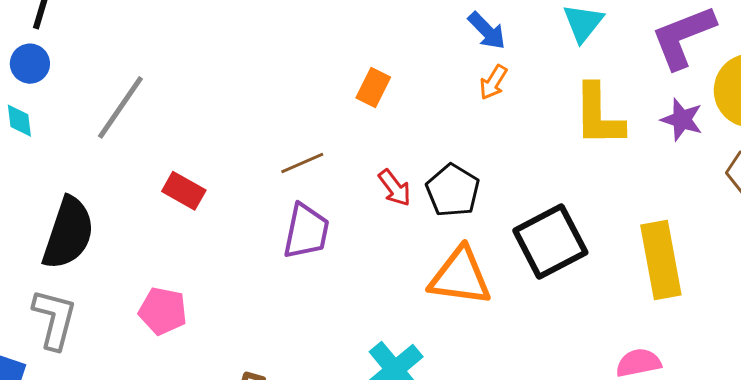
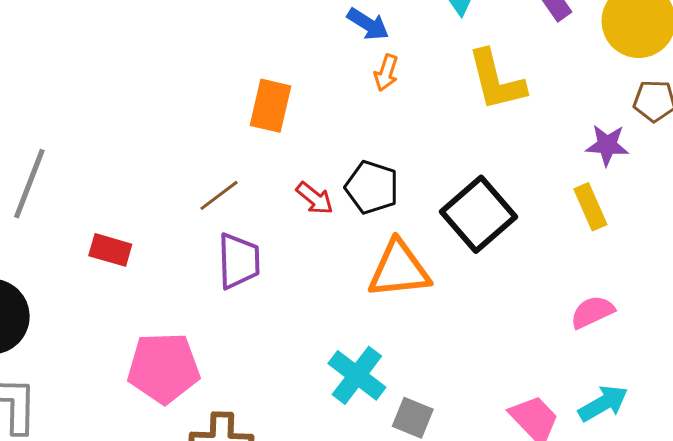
orange rectangle: (373, 88) -> (271, 106), size x1.4
purple star: (682, 120) -> (607, 145), moved
yellow rectangle: (661, 260) -> (590, 207), size x0.6
pink pentagon: (163, 311) -> (164, 368), moved, size x1.5

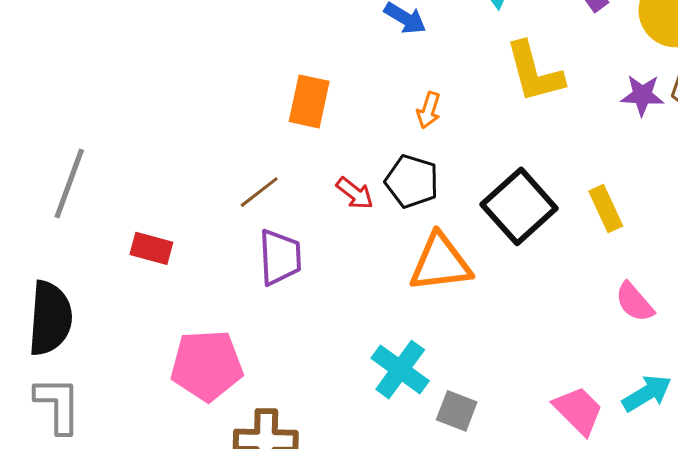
orange arrow: (386, 73) -> (429, 110), moved
purple star: (607, 145) -> (642, 95), moved
yellow rectangle: (590, 207) -> (606, 209), moved
pink semicircle: (592, 312) -> (634, 302), turned -105

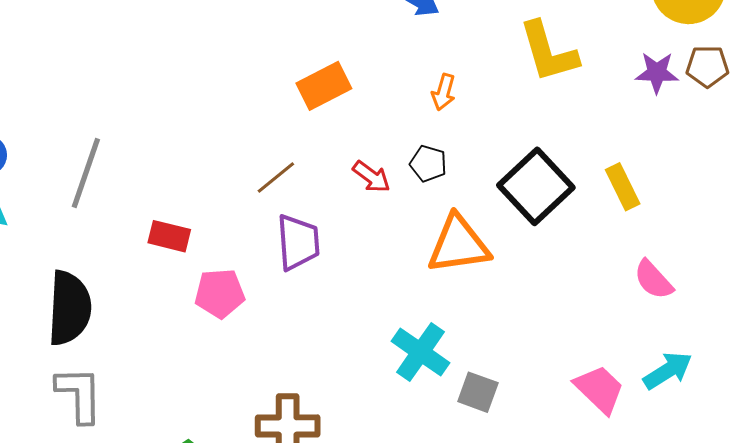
orange rectangle: (309, 101) -> (324, 86), turned 52
black pentagon: (412, 181) -> (428, 164), size x0.7
pink pentagon: (207, 365) -> (220, 293), moved, size x0.7

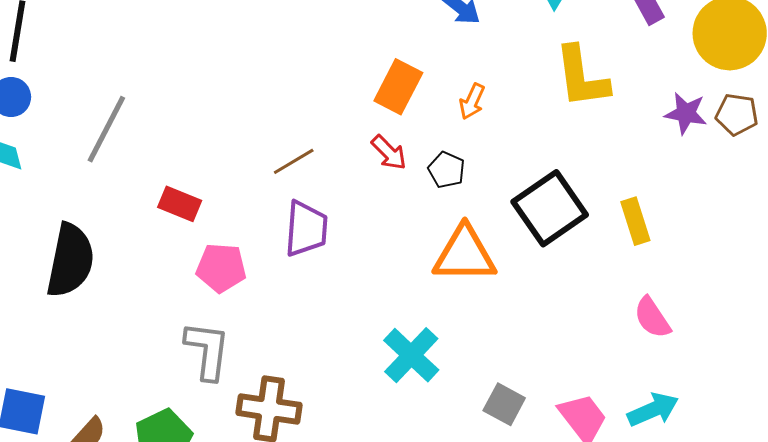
orange rectangle: (324, 86) -> (398, 87), moved, turned -44
red arrow: (371, 177) -> (389, 153), moved
gray square: (478, 392) -> (504, 404), moved
gray L-shape: (79, 394) -> (207, 351), moved

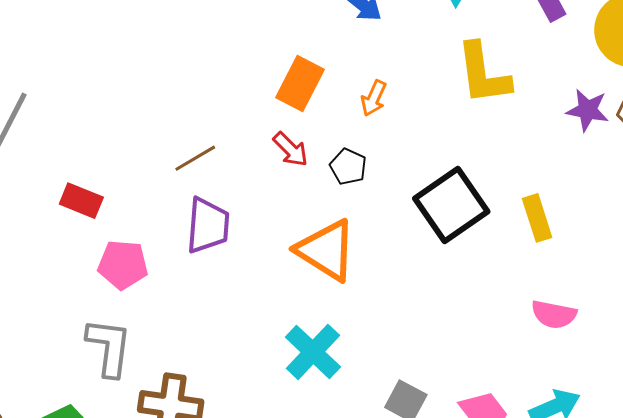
orange triangle: (465, 254) -> (326, 250), moved, turned 32
pink semicircle: (652, 318) -> (554, 314), turned -45

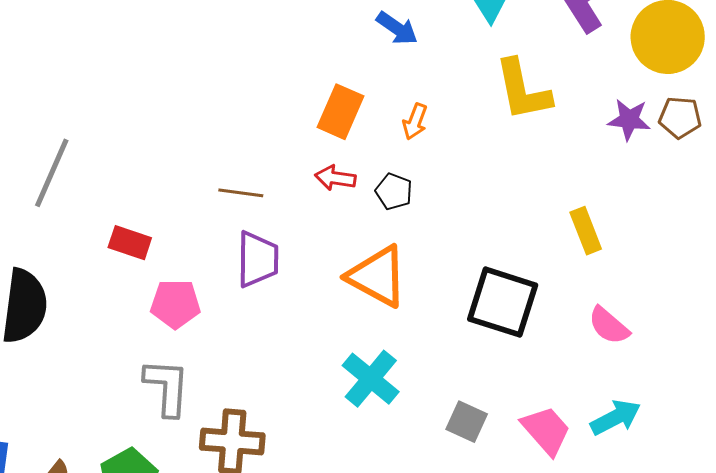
red arrow: (291, 149) -> (335, 178), turned 147
brown line: (195, 158) -> (241, 193), turned 42
black square: (451, 205) -> (503, 302), moved, turned -34
pink semicircle: (554, 314) -> (609, 326), turned 33

